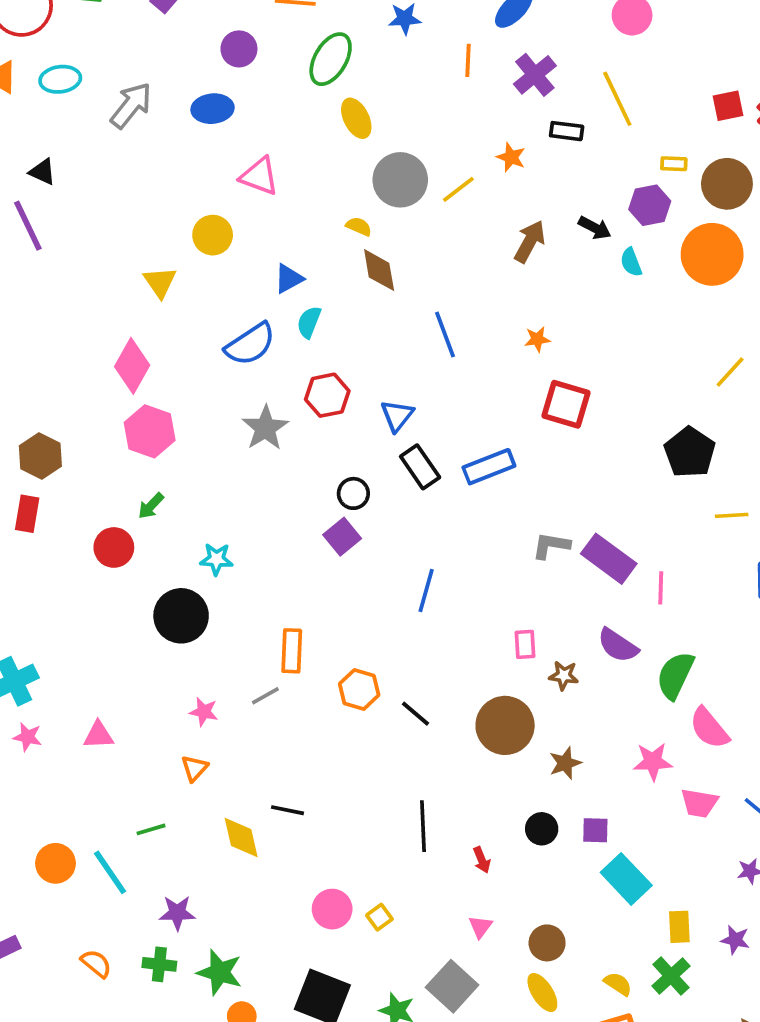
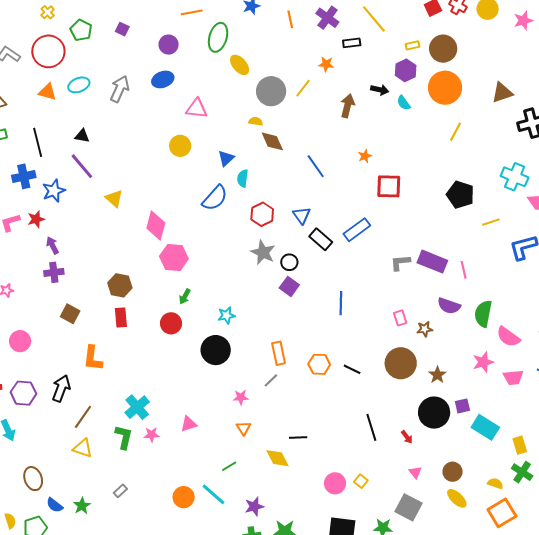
yellow triangle: (160, 282) -> (114, 198), moved
yellow line: (730, 372) -> (456, 132), moved
gray star: (265, 428) -> (263, 252), moved
black circle: (542, 829) -> (434, 413), size x1.8

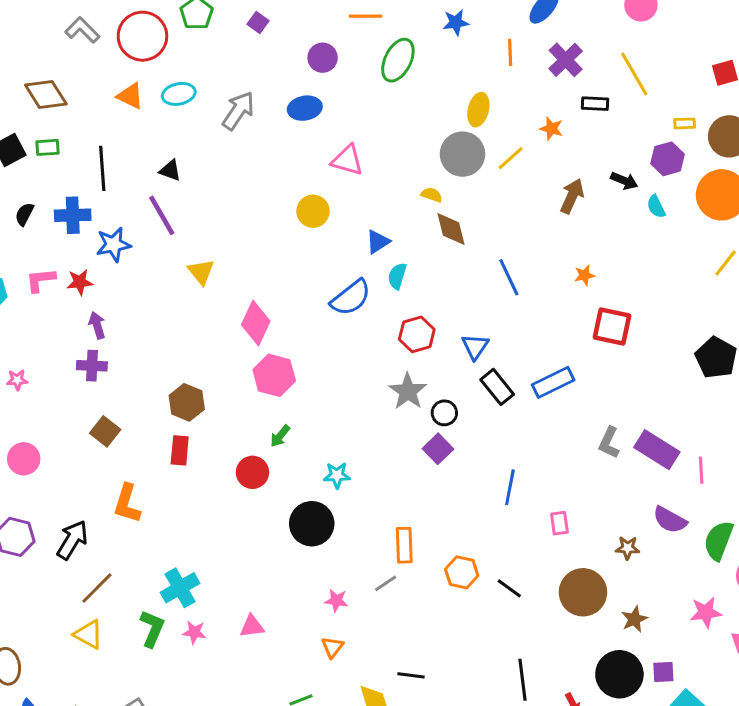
yellow ellipse: (240, 65) -> (478, 110), moved, turned 45
gray L-shape: (400, 263) -> (609, 443), turned -70
pink rectangle: (400, 318) -> (559, 523), moved

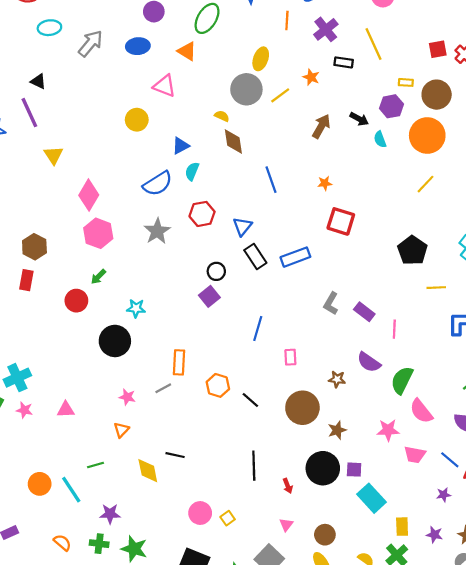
orange triangle: (130, 96) -> (187, 51), moved
gray star: (408, 391) -> (157, 231), moved
purple rectangle: (657, 450) -> (364, 312), size x0.7

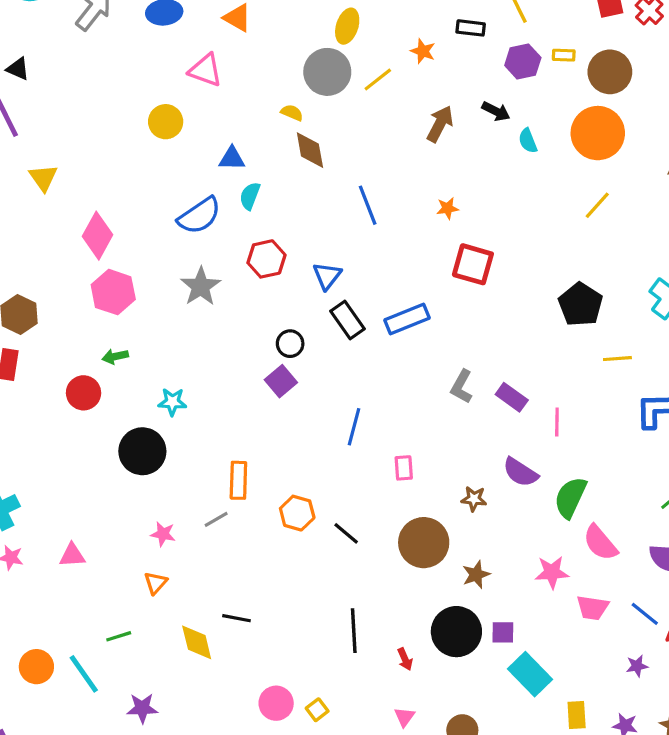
purple hexagon: (391, 106) -> (523, 61), moved
blue triangle: (181, 146) -> (232, 158), turned 30
green arrow: (98, 277) -> (115, 356), turned 35

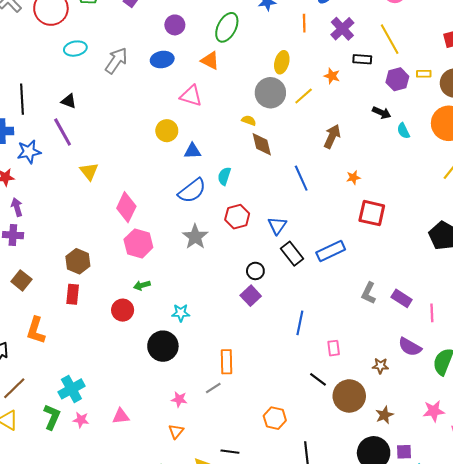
brown arrow: (440, 124) -> (332, 136), moved
blue triangle: (232, 158) -> (193, 151), moved
orange hexagon: (297, 513) -> (275, 418), moved
black line: (346, 533) -> (318, 379), moved

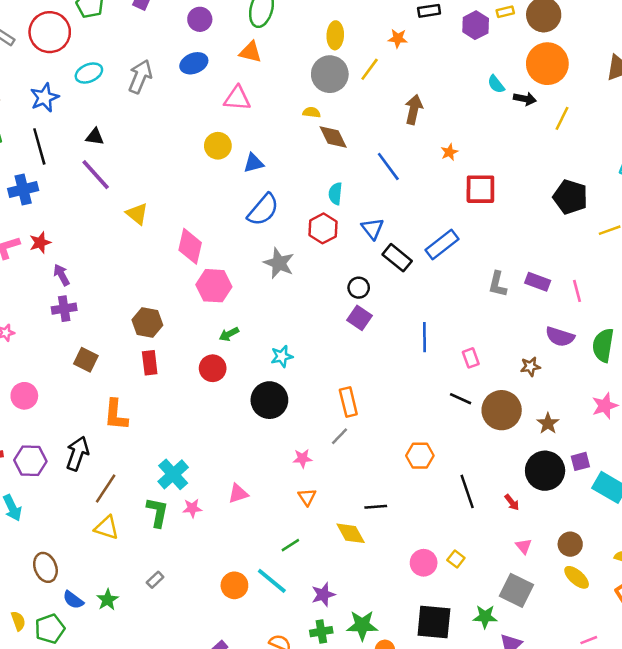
black arrow: (382, 113) -> (525, 99), moved
blue star: (29, 152) -> (45, 98), moved
cyan semicircle: (224, 176) -> (335, 194), moved

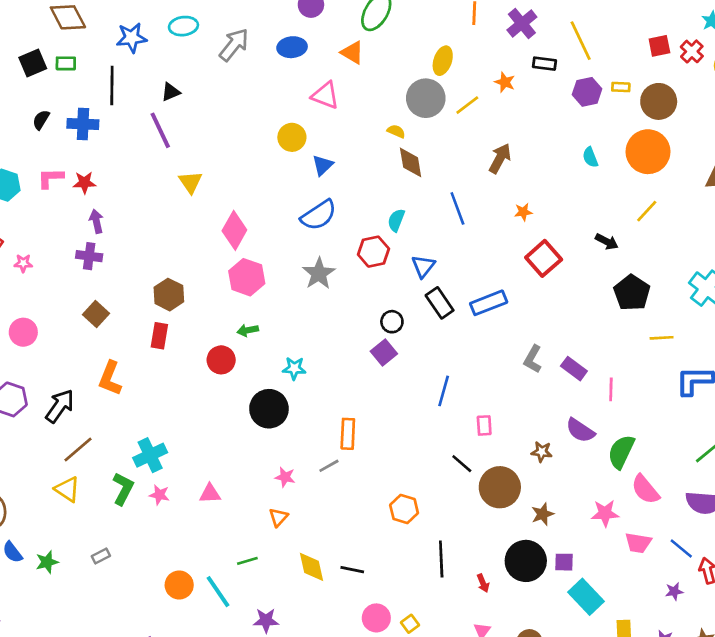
black arrow: (525, 99) -> (607, 242), moved
black triangle: (95, 137) -> (171, 92), turned -48
blue triangle: (253, 163) -> (323, 165), turned -45
red square: (480, 189) -> (544, 258), turned 32
black line: (376, 507) -> (352, 570), moved

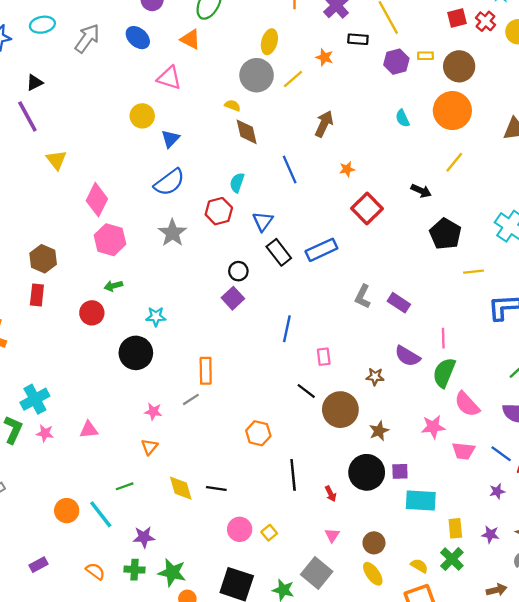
blue ellipse: (292, 47) -> (138, 38), turned 50
pink line: (611, 389) -> (443, 338), moved
cyan rectangle: (586, 597) -> (421, 500), turned -40

